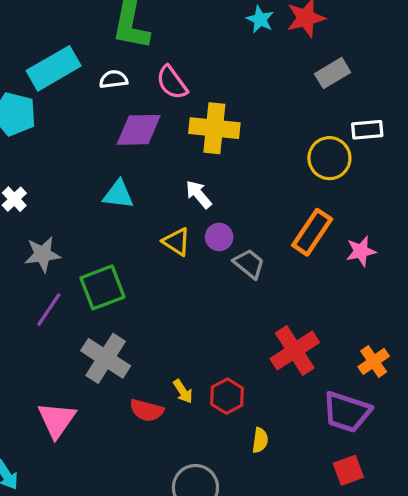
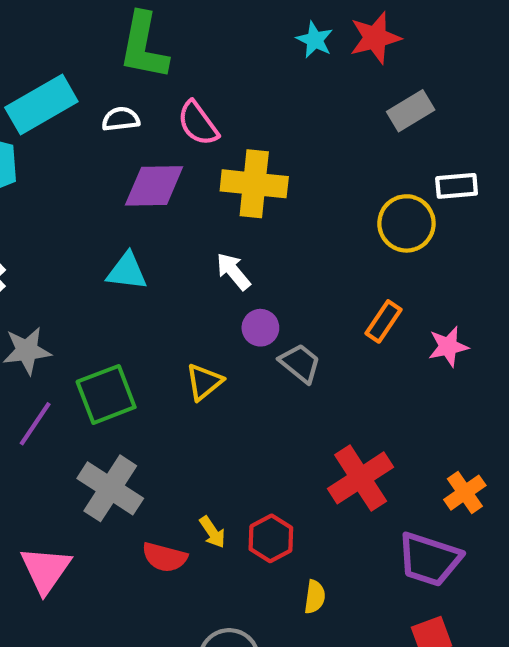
orange rectangle: (312, 232) -> (384, 321), size x0.7
yellow triangle: (177, 242) -> (204, 382), moved, turned 48

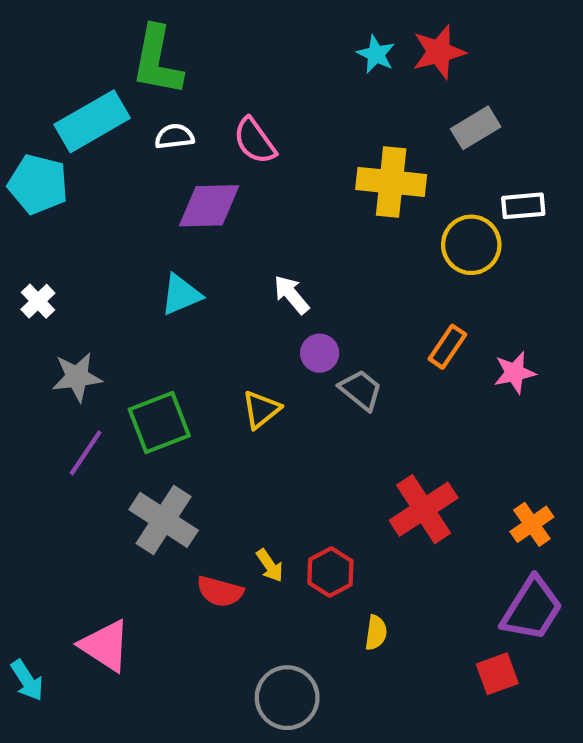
green L-shape: (144, 46) -> (157, 61), moved
yellow cross: (254, 184) -> (391, 182), moved
cyan triangle: (127, 271) -> (181, 295), turned -30
purple trapezoid: (429, 559) -> (532, 609), moved, turned -76
pink triangle: (46, 570) -> (105, 646), moved, turned -32

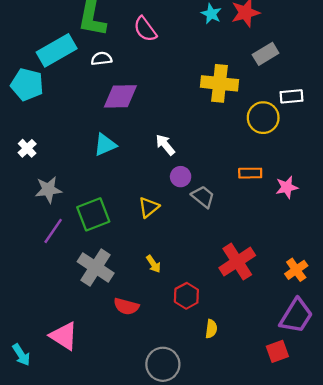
pink semicircle: (255, 141) -> (145, 29), moved
orange rectangle: (447, 347) -> (250, 173), turned 55
yellow arrow: (270, 565) -> (153, 264), moved

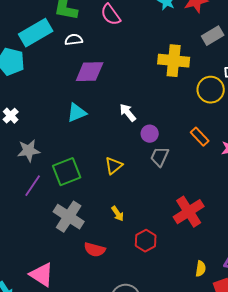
orange rectangle: (250, 173) -> (200, 137), turned 48
purple circle: (181, 177) -> (150, 134), moved
gray trapezoid: (203, 197) -> (160, 157), turned -105
yellow semicircle: (211, 329) -> (201, 269), moved

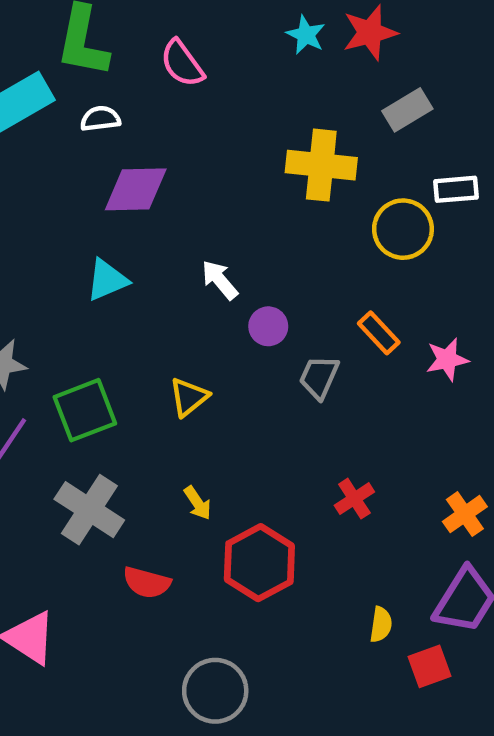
gray trapezoid: (160, 157) -> (319, 377), moved
red cross: (189, 212) -> (354, 499), size x0.6
red hexagon: (146, 241) -> (259, 563), size x1.5

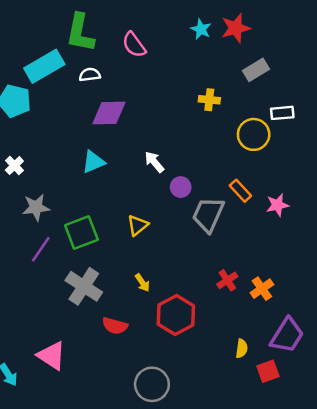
yellow cross: (321, 165) -> (209, 100), size x0.6
gray trapezoid: (319, 377) -> (208, 215), size x1.5
orange cross: (465, 514) -> (262, 289), moved

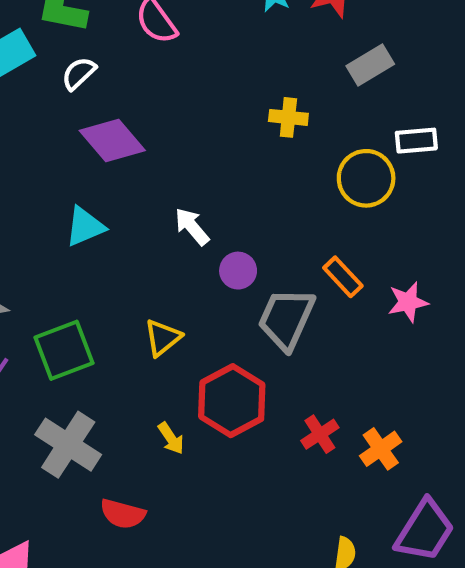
white semicircle: (90, 75) -> (79, 73), turned -36
purple diamond: (109, 113) -> (112, 141), turned 51
red hexagon: (176, 315) -> (232, 401), moved

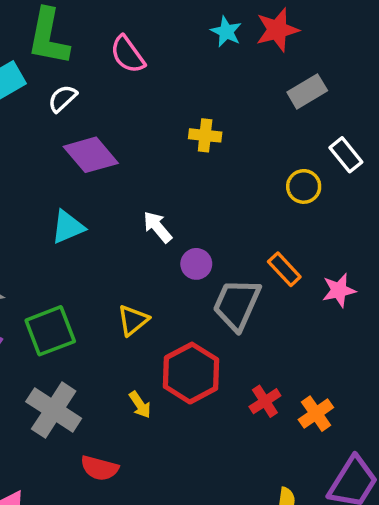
yellow cross: (288, 117) -> (205, 135), moved
white rectangle: (416, 141) -> (346, 155), turned 56
yellow circle: (366, 178) -> (304, 186), size x0.7

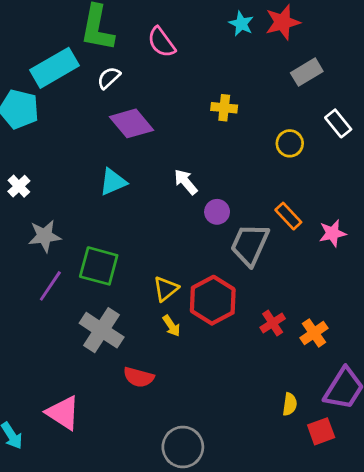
yellow circle: (304, 186) -> (290, 143), moved
yellow triangle: (133, 320) -> (166, 289), moved
green square: (50, 331) -> (99, 266), turned 36

